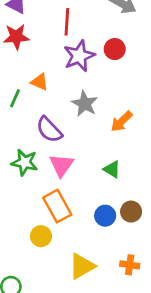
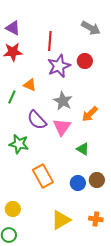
pink triangle: (61, 165) -> (62, 127), moved
yellow circle: (41, 236) -> (13, 209), moved

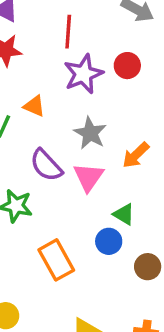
blue circle: (78, 183) -> (109, 241), moved

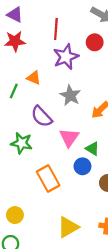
red circle: (127, 66) -> (95, 42), moved
pink triangle: (88, 177) -> (69, 138), moved

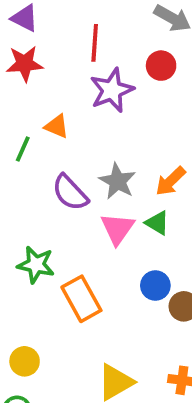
gray star: (70, 95) -> (117, 181), moved
green star: (22, 143) -> (36, 265), moved
green triangle: (92, 149) -> (157, 223), moved
blue circle: (82, 166) -> (155, 286), moved

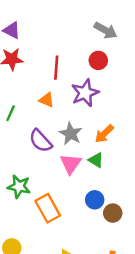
red line: (95, 43) -> (56, 68), moved
purple star: (112, 90) -> (85, 93), moved
orange triangle: (57, 126) -> (47, 100), moved

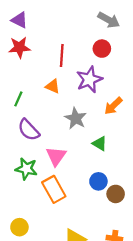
orange arrow: (104, 134) -> (113, 106), moved
purple semicircle: (41, 141) -> (29, 130), moved
pink triangle: (71, 164) -> (56, 156), moved

